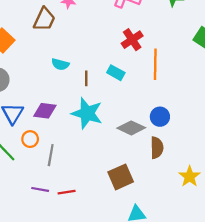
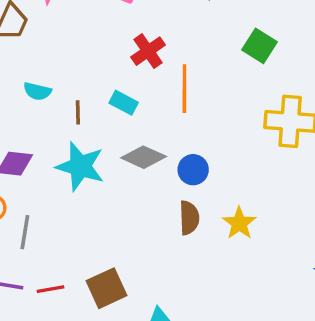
gray diamond: (131, 128) -> (144, 157), moved
yellow star: (190, 176) -> (239, 223), moved
brown square: (121, 177) -> (107, 288), moved

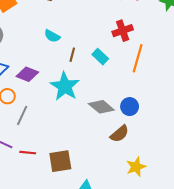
gray diamond: (144, 157) -> (101, 107), moved
brown semicircle: (189, 218) -> (120, 134), turned 36
yellow star: (239, 223) -> (136, 167), moved

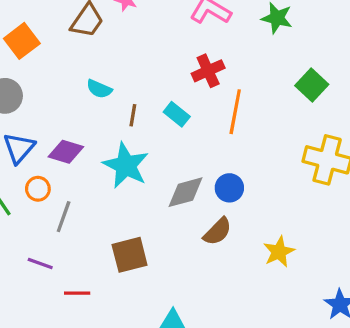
gray diamond: (101, 107) -> (186, 192), turned -50
red line: (28, 153) -> (77, 293), moved
brown square: (60, 161) -> (130, 255), moved
yellow star: (136, 167) -> (279, 252), moved

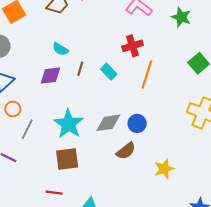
purple diamond: (66, 152) -> (50, 76), moved, turned -30
cyan star: (126, 165) -> (69, 124), moved
red line: (77, 293) -> (54, 193), moved

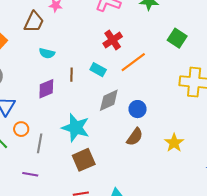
cyan semicircle: (60, 49) -> (47, 53), moved
orange line: (147, 74) -> (133, 62), turned 52
gray diamond: (108, 123) -> (109, 100), moved

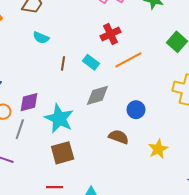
purple diamond: (46, 89) -> (29, 102), moved
blue circle: (138, 109) -> (136, 110), moved
brown semicircle: (135, 137) -> (119, 137), turned -114

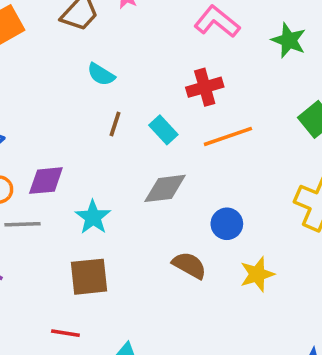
cyan semicircle: (41, 38) -> (101, 74), moved
cyan star: (59, 119) -> (93, 217), size x0.7
gray line: (20, 129) -> (23, 224), turned 60
yellow star: (158, 149) -> (257, 274), moved

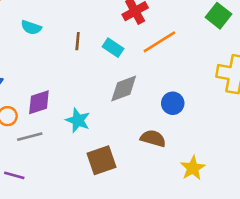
cyan semicircle: (101, 74) -> (31, 27), moved
brown line: (115, 124) -> (78, 41), moved
yellow star: (257, 274) -> (193, 168), moved
brown square: (89, 277) -> (101, 160), moved

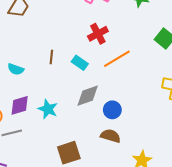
cyan semicircle: (31, 27) -> (16, 69), moved
blue circle: (173, 103) -> (112, 110), moved
cyan star: (78, 120) -> (48, 109), moved

